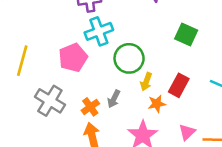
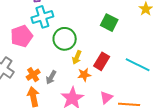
gray arrow: (114, 99) -> (51, 77), moved

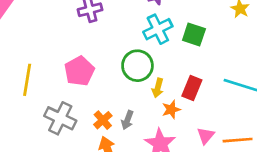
cyan cross: (42, 17) -> (158, 29), moved

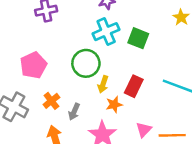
orange cross: (103, 120) -> (51, 101), moved

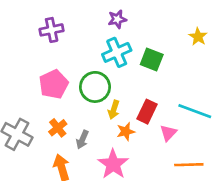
pink pentagon: (33, 65) -> (54, 84), moved
pink triangle: (144, 130) -> (168, 133), moved

